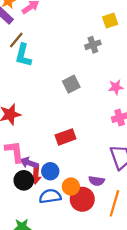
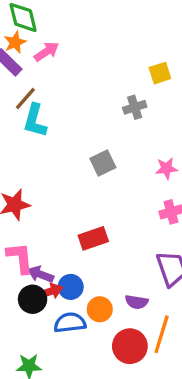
red arrow: (36, 175) -> (50, 292), turned -114
red circle: (82, 199) -> (130, 346), moved

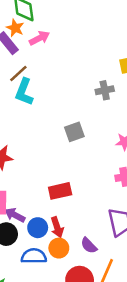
orange star: (15, 42) -> (15, 28), turned -30
red arrow: (50, 292) -> (57, 227), moved, turned 84
purple semicircle: (137, 302) -> (89, 245), turned 30

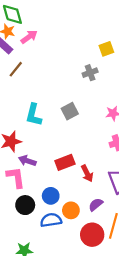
cyan L-shape: (24, 92) -> (34, 115), moved
purple arrow: (15, 215) -> (27, 161), moved
red arrow: (57, 227) -> (87, 173), moved
purple semicircle: (89, 245) -> (96, 205), turned 104

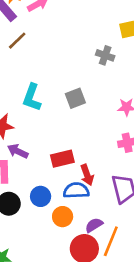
gray cross: (90, 73) -> (105, 55), turned 32
purple semicircle: (96, 205) -> (94, 225), moved
blue semicircle: (51, 220) -> (76, 191), moved

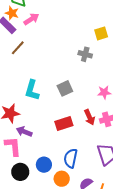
red rectangle: (62, 159) -> (64, 124), moved
red arrow: (87, 175) -> (89, 117), moved
blue semicircle: (76, 191) -> (71, 158), turned -72

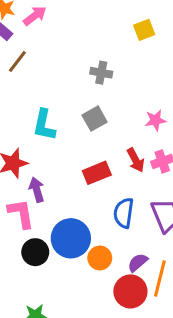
gray cross: (85, 54) -> (101, 73), moved
purple arrow: (24, 132) -> (37, 190), turned 56
blue semicircle: (71, 158) -> (124, 213), moved
blue circle: (44, 165) -> (71, 238), size x1.6

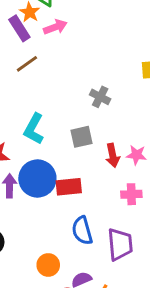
red arrow: (136, 160) -> (113, 155), moved
blue semicircle: (124, 213) -> (82, 231), turned -40
blue circle: (71, 238) -> (37, 178), moved

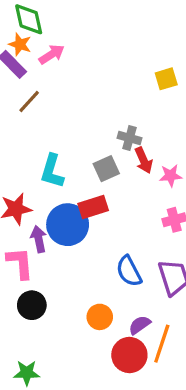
gray cross: (100, 97) -> (129, 138), moved
red arrow: (113, 155) -> (144, 160), moved
red rectangle: (69, 187) -> (93, 207), moved

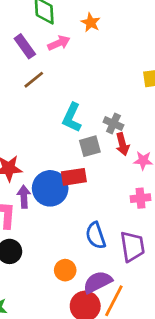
orange star: (20, 44) -> (91, 23), moved
cyan L-shape: (52, 171) -> (72, 118), moved
purple semicircle: (140, 325) -> (98, 282), size x1.5

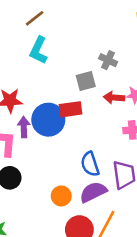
cyan L-shape: (72, 118) -> (38, 50), moved
red arrow: (122, 144) -> (114, 98), moved, turned 108
purple semicircle: (98, 282) -> (93, 192), moved

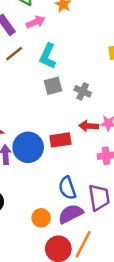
cyan L-shape: (38, 50) -> (48, 56), moved
gray square: (86, 81) -> (53, 86), moved
red rectangle: (71, 109) -> (60, 140), moved

